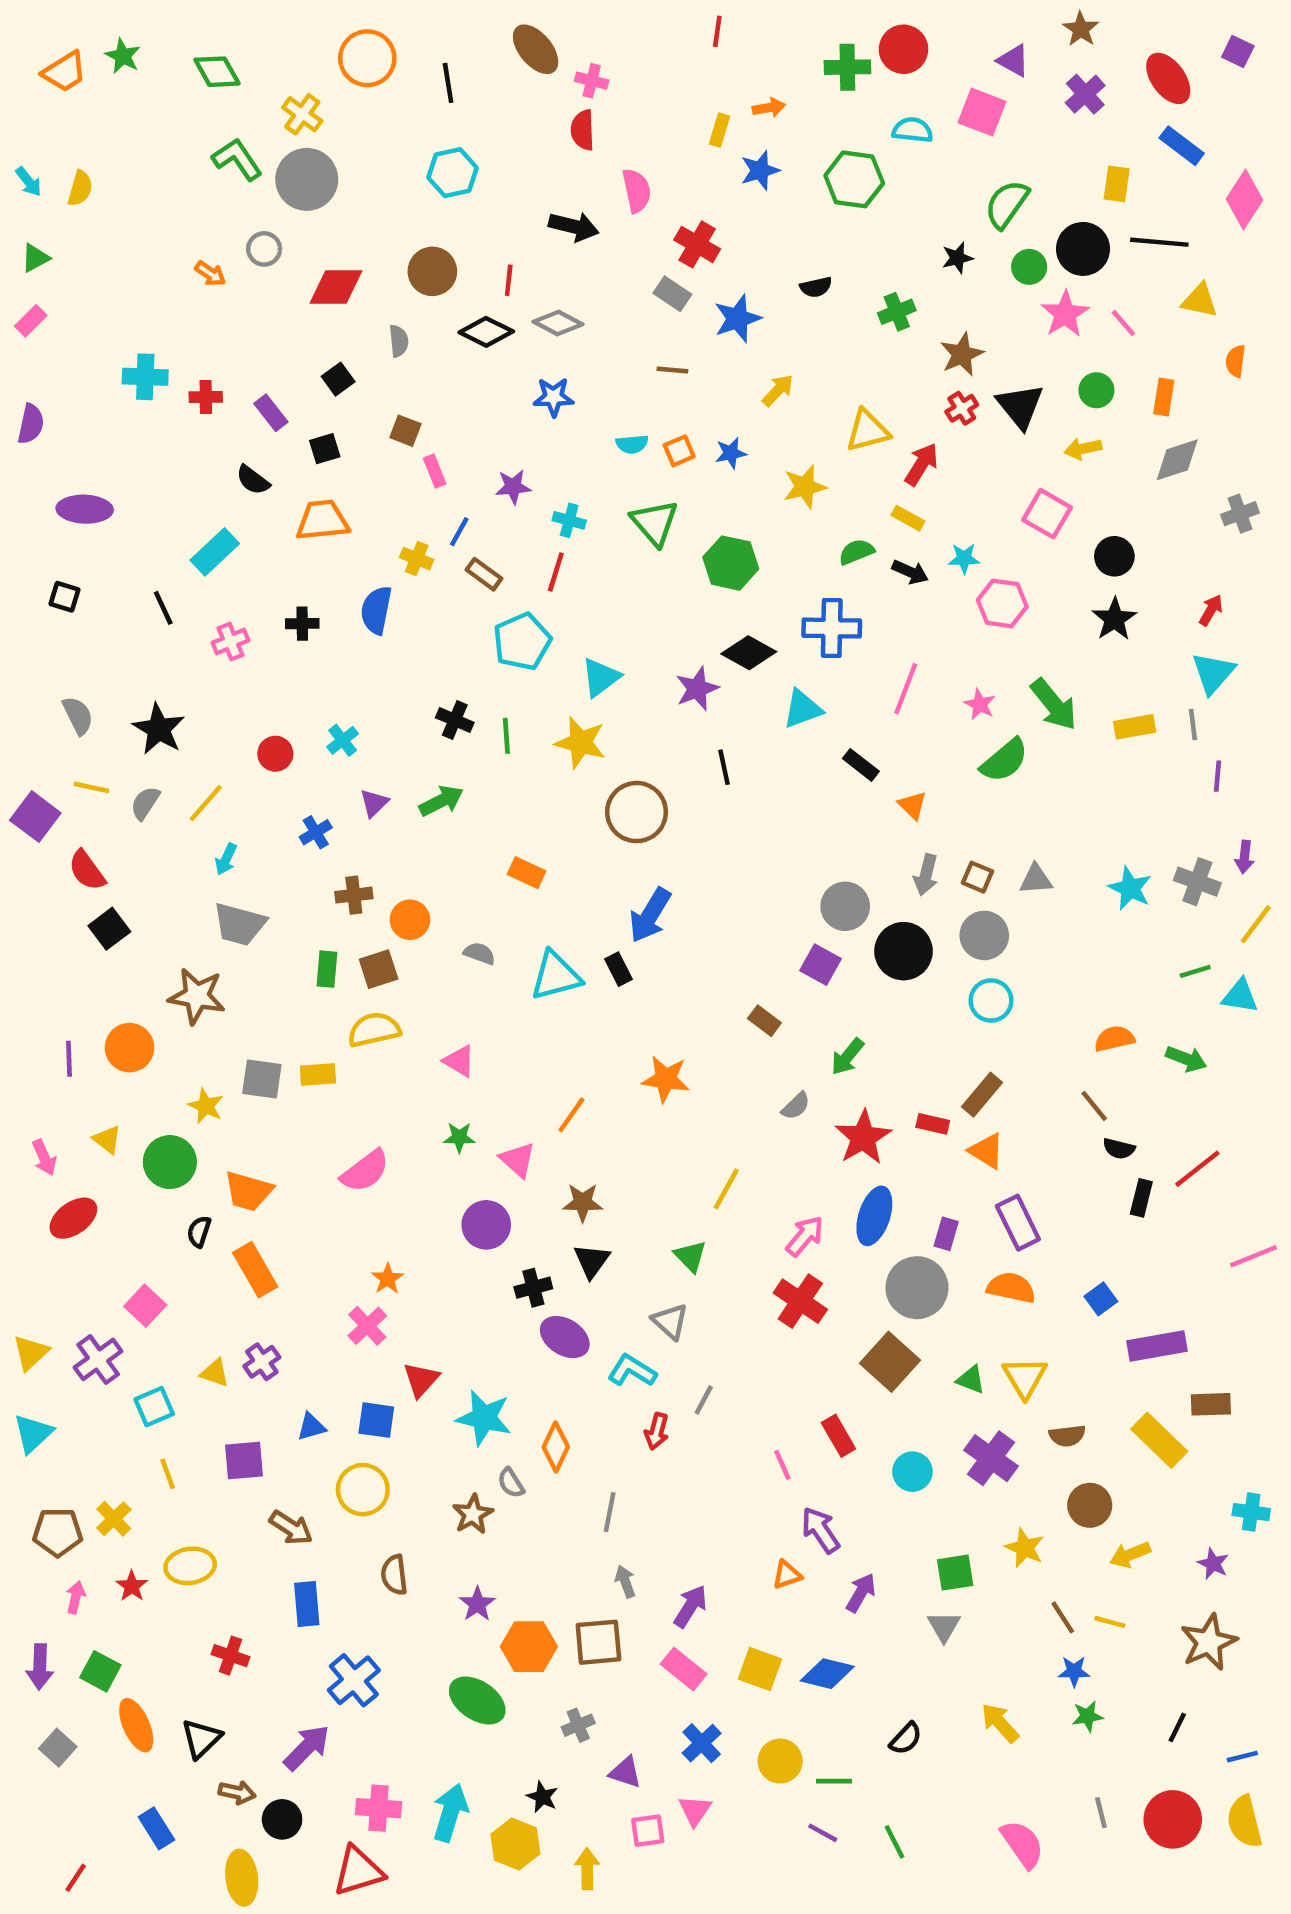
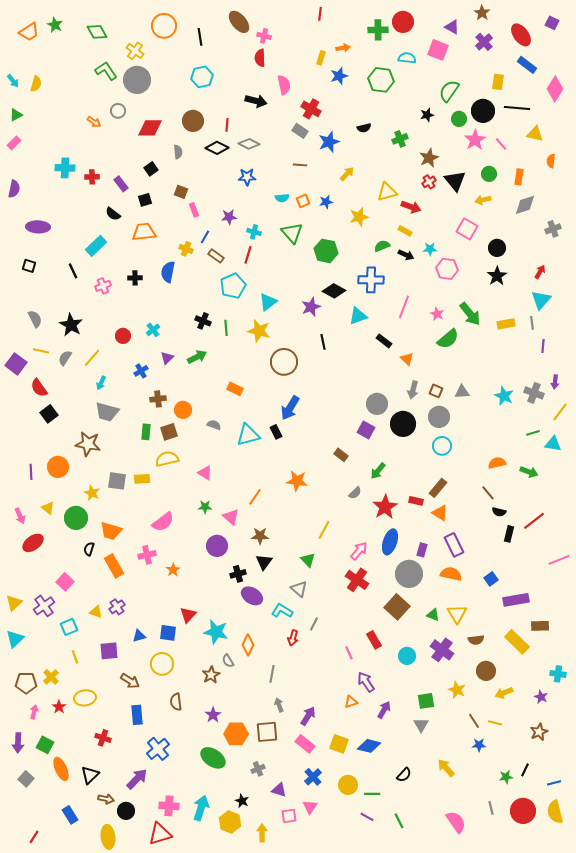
red arrow: (921, 464) -> (411, 207), turned 78
pink cross: (367, 1326) -> (147, 555), moved, turned 30
brown star: (1209, 1642) -> (539, 732), size x0.7
green star: (1087, 1716) -> (506, 777), moved

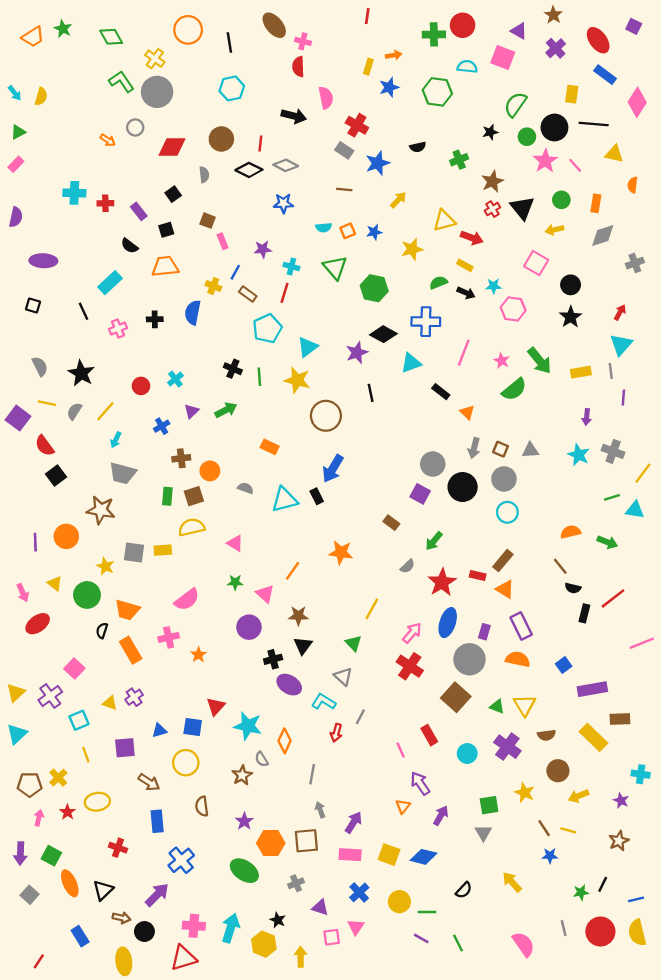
purple arrow: (555, 382) -> (587, 417), moved
orange triangle: (351, 702) -> (403, 806), turned -32
pink rectangle: (305, 744) -> (350, 855), turned -36

